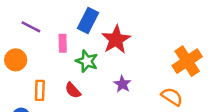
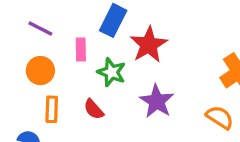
orange circle: (16, 60) -> (40, 71), moved
purple star: (122, 84) -> (157, 101), size x1.5

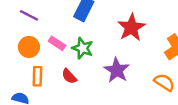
red star: (149, 45) -> (131, 27), moved
pink rectangle: (81, 50) -> (57, 43), moved, turned -56

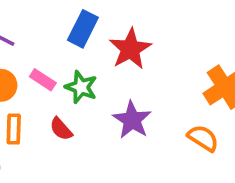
red star: (131, 27) -> (130, 49), moved

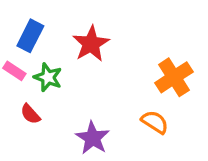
blue rectangle: (83, 29) -> (30, 36), moved
purple star: (132, 120) -> (93, 138), moved

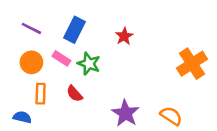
red star: (91, 44) -> (124, 36), size x0.6
orange semicircle: (155, 122) -> (171, 116), moved

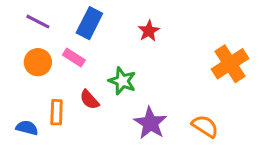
green star: (89, 64) -> (122, 81), moved
orange rectangle: (41, 94) -> (57, 112), moved

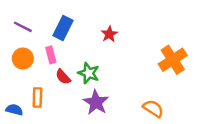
pink rectangle: (74, 57) -> (51, 55), turned 42
red semicircle: (89, 100) -> (63, 77), moved
purple star: (150, 123) -> (96, 102), moved

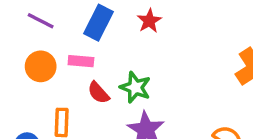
red star: (109, 34) -> (149, 21), moved
pink rectangle: (51, 55) -> (81, 61), turned -70

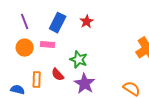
purple line: (41, 21) -> (25, 22), turned 42
red semicircle: (98, 93) -> (58, 75), moved

